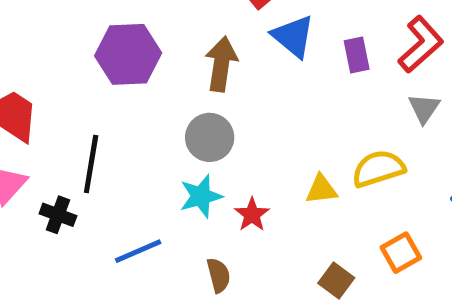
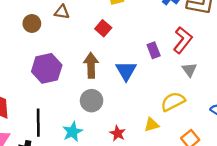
blue triangle: (293, 36) -> (126, 71), moved, turned 30
yellow triangle: (321, 189) -> (152, 125), moved
cyan star: (201, 196) -> (73, 132), moved

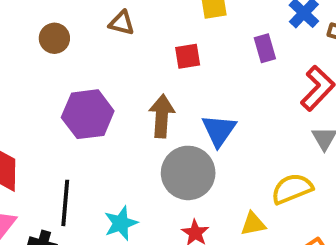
brown circle: (32, 23) -> (54, 38), moved
red square: (103, 28) -> (188, 56), turned 35
purple rectangle: (154, 50) -> (265, 48), moved
gray circle: (92, 101) -> (188, 173), moved, size x1.4

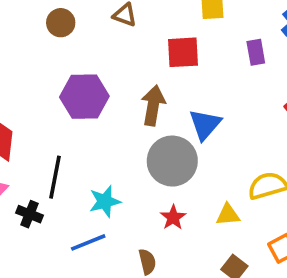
red square: (188, 56) -> (183, 52), size x1.4

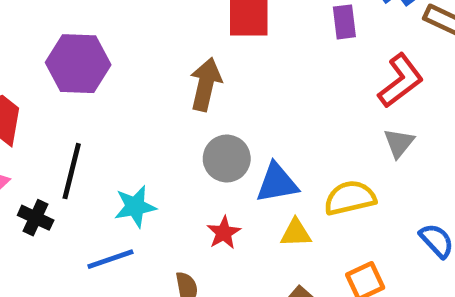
purple hexagon: (84, 97) -> (78, 64), moved
blue triangle: (205, 124) -> (277, 183), moved, turned 36
gray circle: (172, 161) -> (227, 159), size x0.7

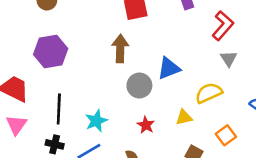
blue triangle: (277, 183) -> (169, 68), moved
black cross: (36, 218) -> (55, 144), moved

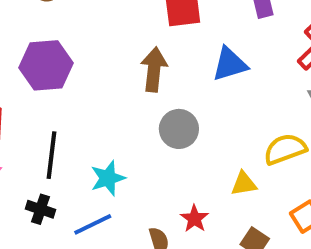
blue triangle: (169, 68) -> (230, 64), moved
red star: (146, 125) -> (194, 219), moved

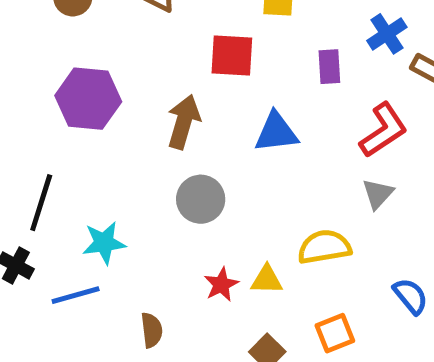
purple hexagon: (46, 65) -> (88, 99), moved
red star: (194, 219) -> (221, 285), moved

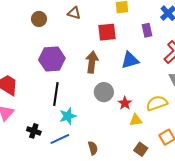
black line: (41, 203) -> (56, 94), moved
red star: (221, 285) -> (125, 103), moved

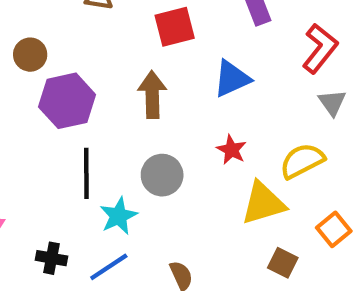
brown circle: (39, 19) -> (30, 55), moved
gray circle: (104, 92) -> (162, 175), moved
red star: (125, 103) -> (232, 150), moved
yellow triangle: (136, 120) -> (263, 203), size x1.6

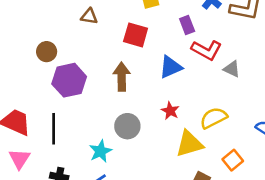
red square: (175, 27) -> (136, 35), turned 30
red L-shape: (320, 48) -> (207, 50), moved, turned 80
gray triangle: (332, 103) -> (232, 69), moved, turned -30
black line: (86, 173) -> (54, 129), moved

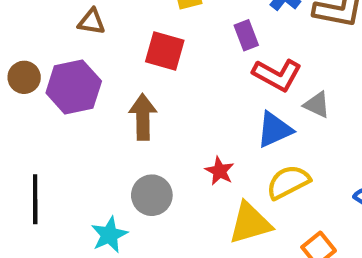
blue triangle: (171, 67) -> (274, 130), moved
purple hexagon: (69, 80) -> (74, 87), moved

